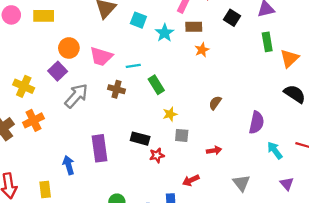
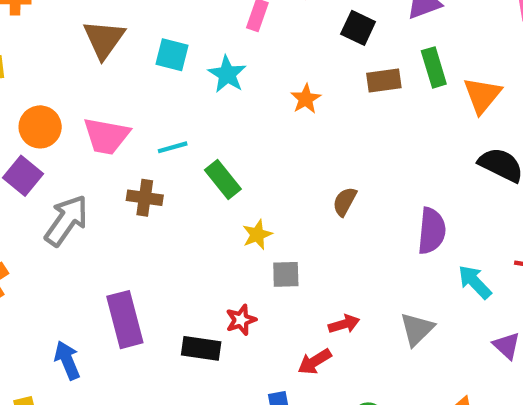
brown rectangle: (194, 27) -> (384, 81), moved
black rectangle: (140, 139) -> (201, 348), moved
red arrow: (214, 150) -> (344, 324), moved
gray triangle: (241, 183) -> (417, 329), moved, turned 30

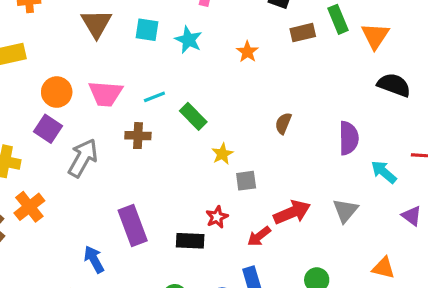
red arrow: (344, 324) -> (292, 212), size x1.6
red arrow: (315, 362) -> (259, 236), moved

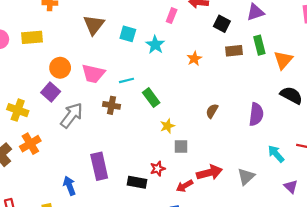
purple semicircle: (349, 138) -> (256, 114), moved

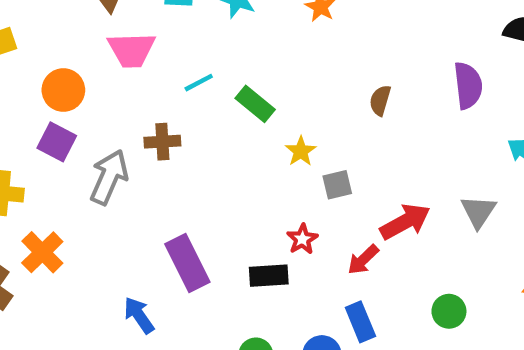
pink trapezoid: (93, 74) -> (131, 50), moved
brown cross: (111, 105) -> (162, 142), moved

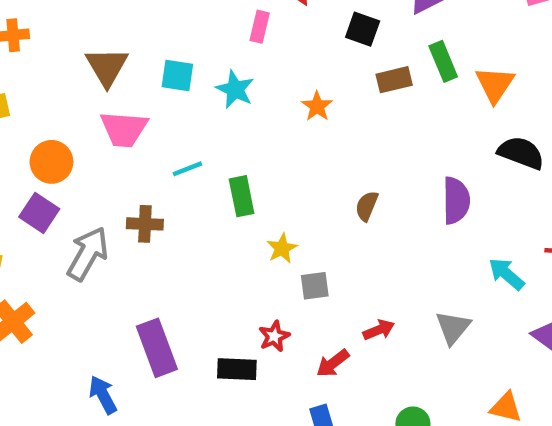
green rectangle: (255, 104) -> (242, 196), turned 33
red arrow: (405, 222) -> (379, 330), size x0.6

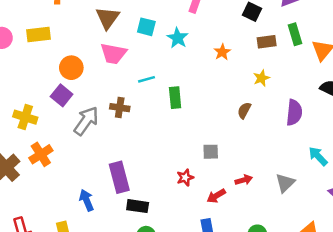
yellow star: (282, 248) -> (261, 78), moved
black rectangle: (237, 369) -> (138, 206), moved

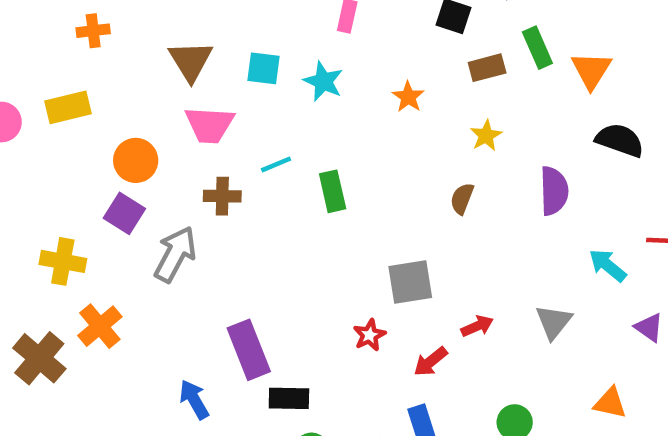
brown cross: (120, 108) -> (222, 196), moved
gray square: (211, 152) -> (410, 282), size x1.5

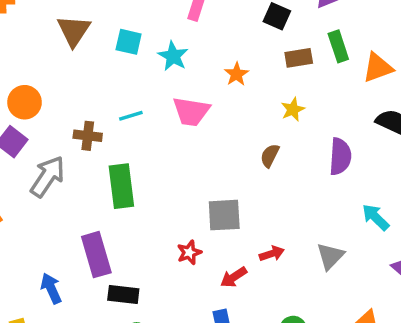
orange triangle: (591, 70) -> (378, 68), turned 32
pink trapezoid: (210, 125) -> (191, 111), moved
green rectangle: (333, 191) -> (121, 186), moved, size x1.4

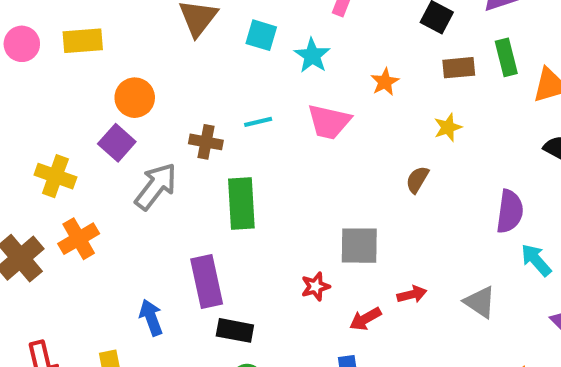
purple semicircle: (340, 157) -> (510, 211), moved
gray triangle: (330, 256) -> (480, 302), turned -44

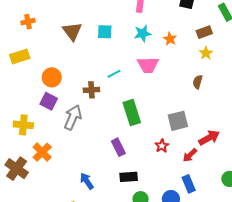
cyan star: (312, 56) -> (143, 33), moved, turned -30
brown rectangle: (459, 68) -> (204, 32), moved
green rectangle: (241, 204) -> (132, 112), moved
purple rectangle: (207, 282) -> (118, 147), moved, size x0.7
red arrow: (412, 294) -> (209, 138), size x1.5

